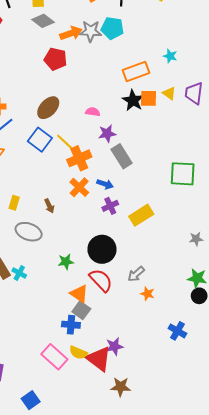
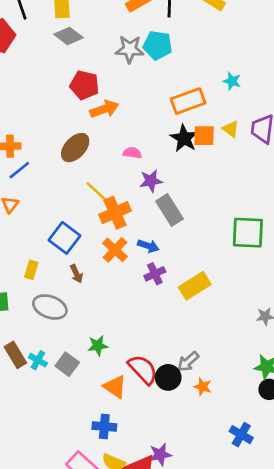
orange arrow: (71, 33) -> (104, 109), moved
blue square: (40, 140) -> (65, 238), moved
black circle: (102, 249) -> (168, 377), moved, size x0.7
gray square: (81, 310) -> (67, 364), moved

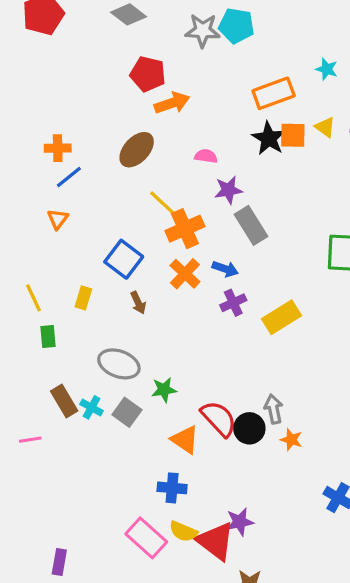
gray ellipse: (50, 307) -> (119, 364), moved
gray arrow: (188, 361) -> (274, 409), turned 120

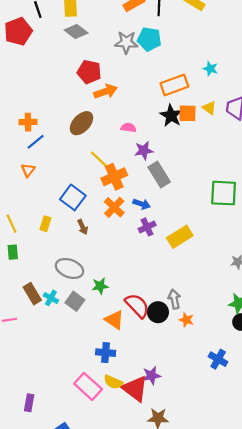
green rectangle: (48, 337) -> (13, 252), moved

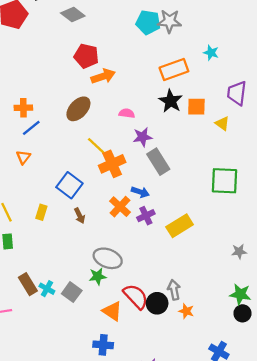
gray star: (126, 42) -> (169, 21), moved
yellow triangle: (209, 108) -> (222, 123), moved
orange square: (187, 113) -> (196, 107), moved
orange cross: (114, 207) -> (120, 207), moved
gray ellipse: (69, 268) -> (108, 258), moved

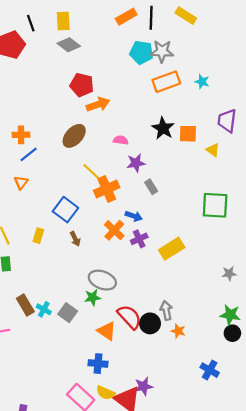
orange rectangle: (174, 70) -> (166, 82), moved
gray rectangle: (158, 162) -> (151, 187), size x0.6

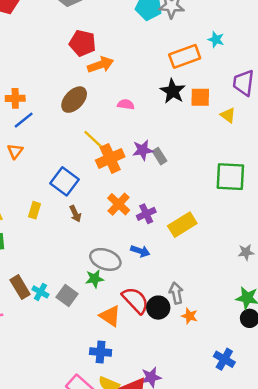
orange rectangle: (166, 82) -> (185, 56), moved
purple star: (136, 163) -> (143, 150), moved
blue arrow: (134, 216) -> (140, 251), moved

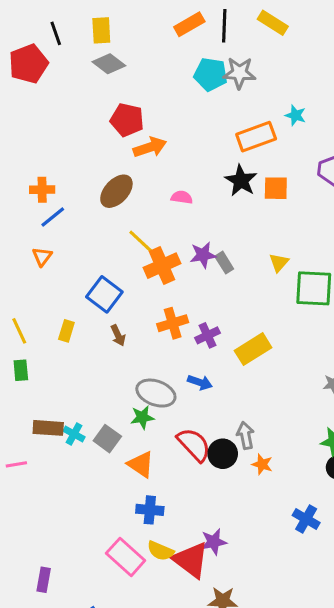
yellow triangle: (228, 115) -> (279, 263), moved, turned 35
orange cross: (119, 204) -> (173, 323), turned 30
brown rectangle: (20, 287) -> (48, 428), turned -55
orange triangle: (110, 316) -> (141, 464), moved

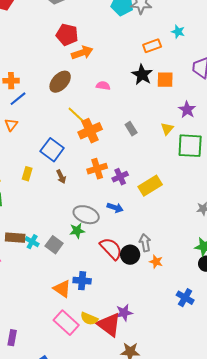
orange rectangle: (256, 137) -> (152, 46), size x0.7
purple star: (203, 255) -> (187, 110), moved, turned -30
orange triangle: (141, 464) -> (62, 289), moved
blue cross: (150, 510) -> (82, 281), moved

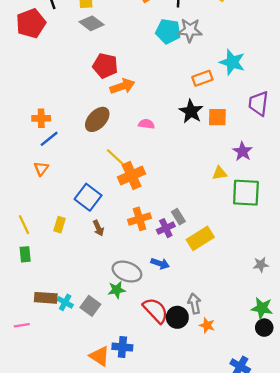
cyan star: (178, 32) -> (232, 62), size x1.6
gray rectangle: (131, 129) -> (178, 217), moved
yellow triangle: (167, 129) -> (220, 173), turned 40

